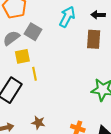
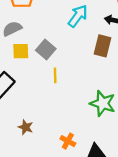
gray square: (33, 32) -> (46, 49), moved
yellow line: (35, 74) -> (55, 75), moved

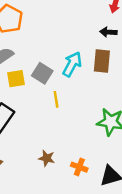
cyan arrow: (78, 16) -> (72, 64), moved
brown star: (26, 127) -> (47, 158), moved

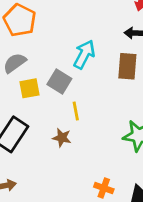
cyan arrow: (72, 64) -> (84, 54), moved
brown star: (47, 158) -> (62, 138), moved

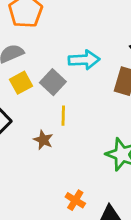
cyan arrow: (84, 54) -> (84, 60), turned 48
yellow square: (29, 88) -> (21, 83), turned -30

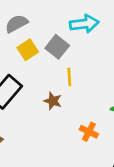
orange cross: (75, 200) -> (89, 132), moved

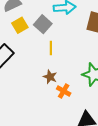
brown star: (53, 101) -> (50, 77), moved

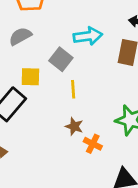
yellow square: (20, 25) -> (30, 77), moved, turned 35

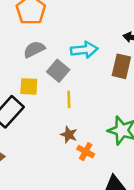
gray semicircle: (20, 36) -> (34, 49), moved

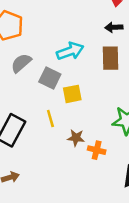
yellow square: (29, 86) -> (72, 94), moved
yellow line: (69, 100) -> (50, 119), moved

